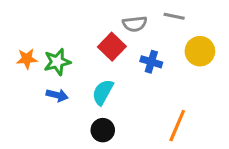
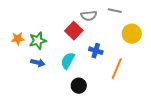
blue cross: (151, 62) -> (96, 51), moved
orange line: (177, 126) -> (117, 69), moved
black circle: (103, 130) -> (79, 86), moved

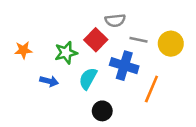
gray line: (115, 11) -> (138, 40), moved
green star: (38, 41) -> (66, 53), moved
blue cross: (96, 51) -> (124, 66), size x1.5

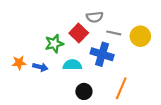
orange star: (23, 50) -> (19, 63), moved
cyan semicircle: (88, 79) -> (72, 65), turned 60
orange line: (151, 89) -> (121, 88), moved

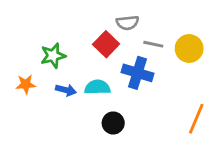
green star: (54, 44) -> (53, 56), moved
blue arrow: (40, 67) -> (66, 90), moved
orange line: (121, 88) -> (196, 119), moved

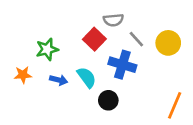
gray line: (153, 44) -> (136, 39), turned 36
cyan semicircle: (97, 87) -> (87, 77), turned 55
black circle: (113, 123) -> (108, 100), moved

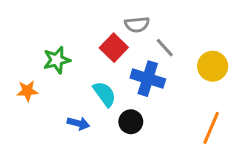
yellow circle: (168, 43) -> (213, 66), moved
blue arrow: (59, 80) -> (78, 123), moved

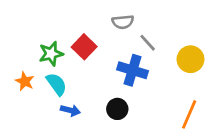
red square: (114, 48) -> (84, 47), moved
orange star: (27, 91) -> (25, 81), turned 30
cyan semicircle: (105, 94) -> (57, 84), moved

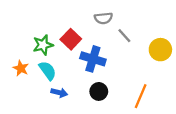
blue cross: (132, 70) -> (93, 59), moved
orange line: (189, 114) -> (141, 96), moved

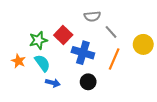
orange line: (141, 96) -> (114, 59), moved

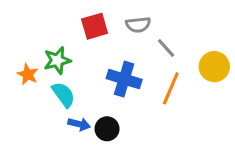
red square: (63, 35) -> (95, 26), moved, turned 30
orange star: (18, 61) -> (28, 74), moved
black circle: (88, 82) -> (107, 129), moved

